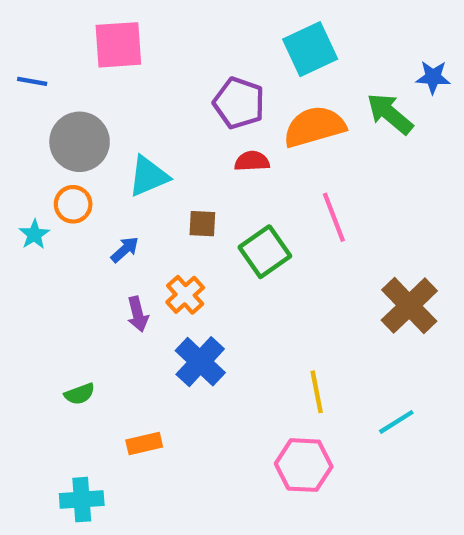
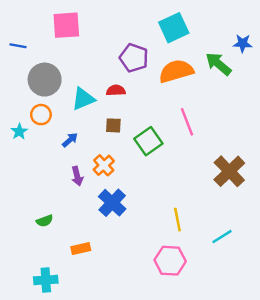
red semicircle: (252, 161) -> (116, 90), moved

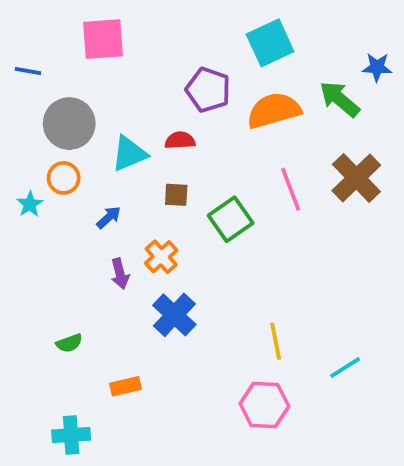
brown cross: (229, 171) -> (356, 178), moved

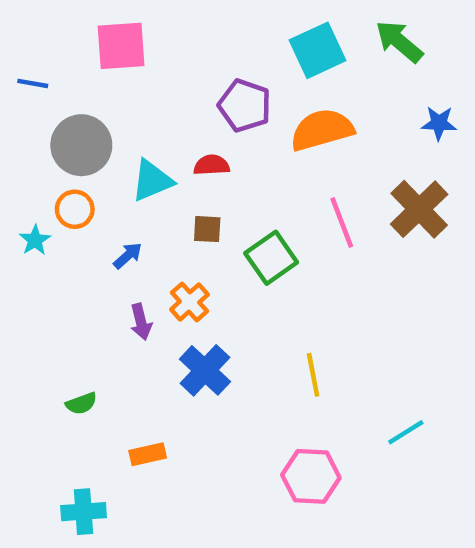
blue star: (377, 67) -> (439, 123), moved
green arrow: (339, 99) -> (399, 41), moved
yellow line: (276, 341) -> (313, 375), moved

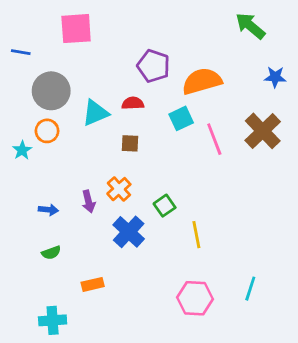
cyan square: (318, 50) -> (181, 118), moved, size x0.7
blue arrow: (128, 256) -> (48, 210), moved, turned 48
green square: (271, 258) -> (165, 206), moved, size x0.7
cyan line: (406, 432) -> (250, 289), moved, turned -40

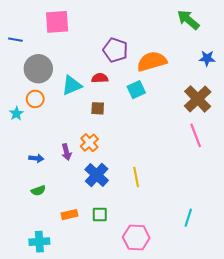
pink line: (214, 139) -> (196, 135), moved
green square: (165, 206) -> (100, 215), moved, turned 35
yellow line: (196, 235) -> (136, 177), moved
pink hexagon: (195, 298) -> (136, 237), moved

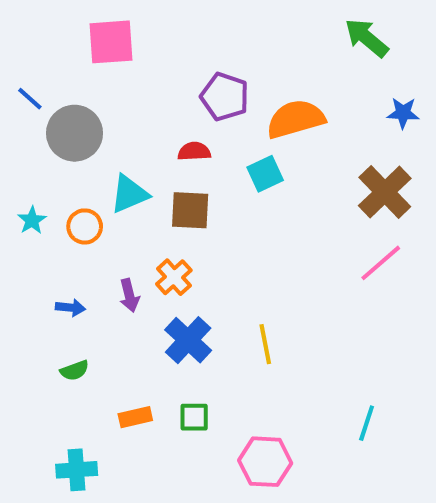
blue line: (15, 40) -> (30, 99), moved, turned 32
cyan triangle: (72, 85) -> (129, 194), moved
orange circle: (35, 99) -> (85, 226), moved
brown square: (98, 108) -> (190, 210), size x1.5
pink line: (196, 135) -> (381, 263), turned 70

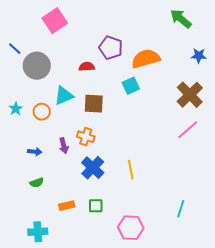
pink square: (111, 42) -> (55, 21), turned -30
red semicircle: (194, 151) -> (87, 67), moved
orange cross: (174, 277) -> (86, 137), turned -30

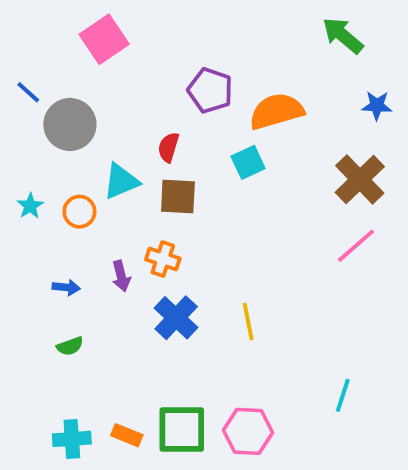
red semicircle: (87, 67) -> (168, 147), moved, turned -70
orange rectangle: (67, 206) -> (127, 435), moved, turned 35
green square: (96, 206) -> (182, 429), moved, size x1.8

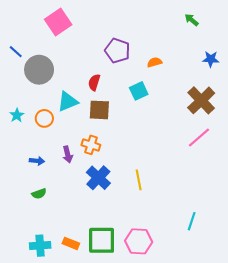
green arrow: (343, 35) -> (192, 20), size x0.6
orange semicircle: (276, 111) -> (155, 62), size x0.5

